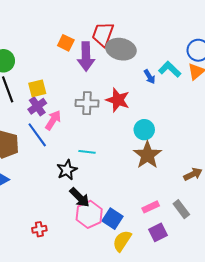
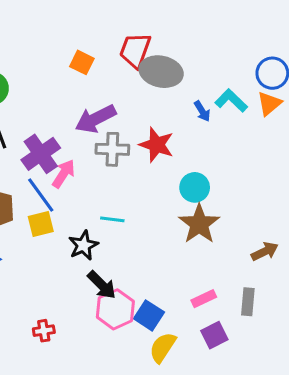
purple arrow: (86, 57) -> (96, 119), moved, turned 64
yellow square: (37, 88) -> (41, 224), moved
purple cross: (37, 106) -> (41, 154), size x1.4
gray rectangle: (181, 209) -> (248, 302), turned 42

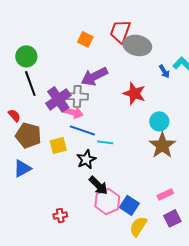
gray cross: (112, 149) -> (77, 96), moved
pink arrow: (64, 174) -> (73, 112), turned 72
blue line: (41, 195) -> (82, 130), moved, turned -35

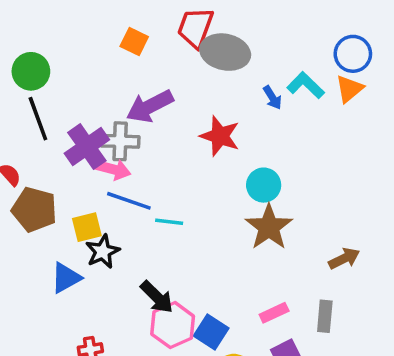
black star: (86, 159) -> (103, 252), moved
blue triangle: (22, 168) -> (66, 278), moved

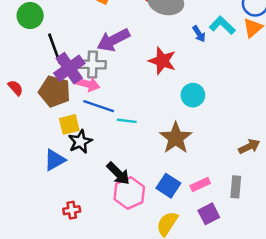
black line: (38, 119) -> (55, 49), moved
brown pentagon: (34, 210) -> (55, 91), moved
brown star: (269, 227) -> (176, 138), moved
blue square: (211, 332) -> (168, 186), moved

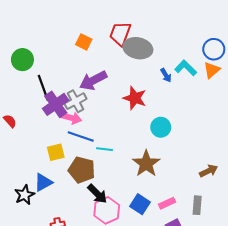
gray cross: (93, 65) -> (75, 101), turned -30
brown pentagon: (55, 91) -> (82, 170), moved
black star: (80, 142) -> (25, 195), moved

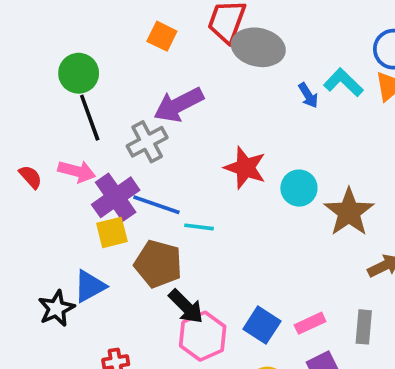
green circle: (22, 60) -> (79, 73), moved
red star: (135, 98) -> (245, 168), moved
purple cross: (56, 104) -> (116, 197), moved
pink arrow: (71, 118) -> (77, 171), moved
brown star: (146, 164) -> (349, 212), moved

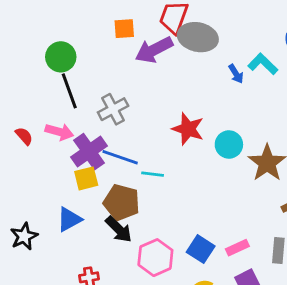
orange square: (162, 36) -> (124, 29), turned -30
purple arrow: (179, 105) -> (154, 50), moved
black arrow: (186, 307) -> (119, 229), moved
black star: (56, 308) -> (24, 236), moved

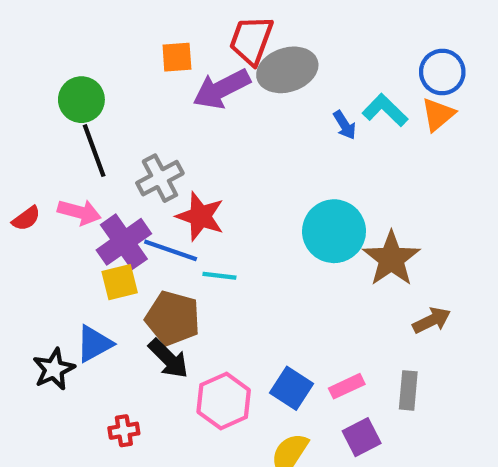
gray ellipse: (198, 37) -> (287, 70), turned -30
red star: (188, 129) -> (200, 216), moved
red semicircle: (24, 136) -> (26, 218), turned 96
cyan circle: (229, 144) -> (334, 231), size x1.5
black star: (24, 236) -> (54, 369), moved

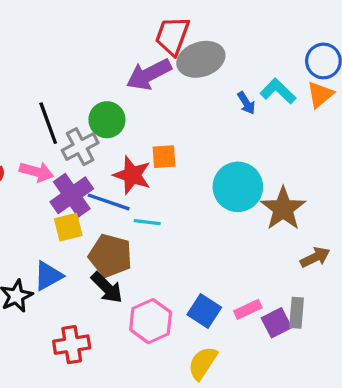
orange square: (177, 57) -> (164, 157), moved
green circle: (81, 100) -> (107, 120), moved
gray cross: (160, 178) -> (80, 147), moved
red cross: (124, 431) -> (72, 345), size x1.5
purple square: (362, 437) -> (276, 323), moved

